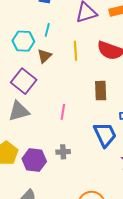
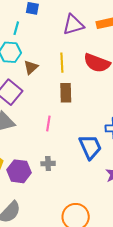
cyan line: (47, 30) -> (16, 28), moved
brown rectangle: (101, 91) -> (66, 93), moved

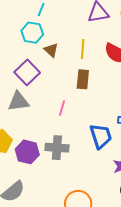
brown triangle: (31, 67) -> (51, 50), turned -42
gray cross: (48, 164) -> (57, 148), size x1.6

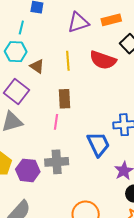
brown rectangle: (83, 79) -> (65, 99), moved

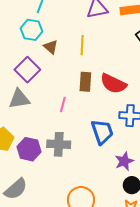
red semicircle: (103, 60) -> (113, 84), moved
brown rectangle: (65, 99) -> (85, 82), moved

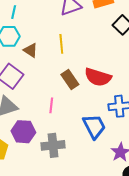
brown rectangle: (85, 82) -> (70, 79), turned -30
purple hexagon: (29, 149) -> (23, 132), moved

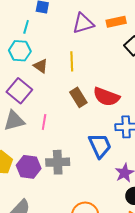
pink line: (51, 105) -> (44, 122), moved
purple hexagon: (23, 132) -> (29, 167), moved

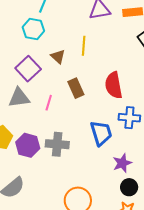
brown triangle: (41, 66) -> (58, 57), moved
brown rectangle: (78, 97) -> (76, 88), moved
red semicircle: (106, 97) -> (114, 85), turned 52

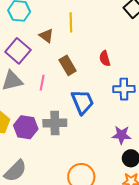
red semicircle: (114, 85) -> (105, 58), size x0.6
blue trapezoid: (101, 133) -> (82, 102), moved
purple star: (122, 163) -> (122, 135), turned 30

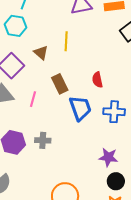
blue trapezoid: (82, 102) -> (80, 108), moved
gray cross: (55, 123) -> (43, 140), size x0.7

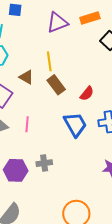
red semicircle: (97, 80) -> (87, 93), turned -119
brown rectangle: (60, 84) -> (56, 85), moved

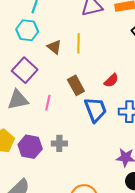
brown triangle: (26, 77) -> (54, 47), moved
brown rectangle: (56, 85) -> (76, 85), moved

